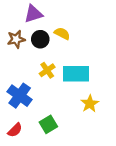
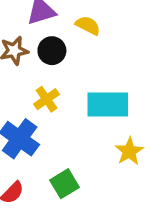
yellow semicircle: (62, 33) -> (88, 25), moved
yellow cross: (47, 70) -> (47, 99), moved

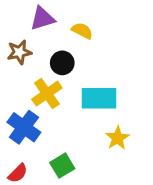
black circle: (52, 51) -> (62, 63), moved
yellow cross: (47, 99) -> (47, 94), size x1.4

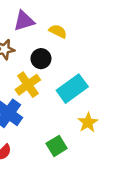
cyan rectangle: (99, 98) -> (72, 89), turned -36
green square: (62, 166) -> (57, 146), moved

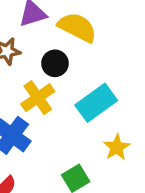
yellow semicircle: (58, 31) -> (77, 27), size x1.6

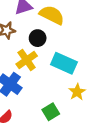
cyan rectangle: (96, 103) -> (64, 63), turned 60

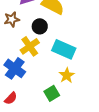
yellow star: (77, 92) -> (67, 75), moved

